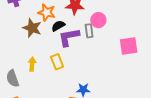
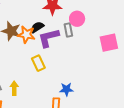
orange star: (47, 12) -> (26, 35), moved
yellow arrow: (32, 64) -> (14, 88), moved

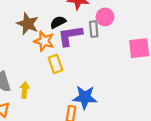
orange star: (26, 35) -> (44, 41), moved
blue star: (66, 89) -> (85, 97), size x1.5

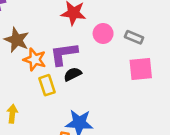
black semicircle: (58, 22) -> (73, 74), moved
gray rectangle: (94, 29) -> (134, 37), moved, turned -63

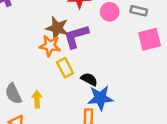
brown star: (17, 40) -> (57, 28), moved
black semicircle: (73, 74) -> (89, 79), moved, turned 63

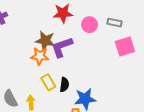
yellow rectangle: (65, 68) -> (48, 82), moved
black semicircle: (89, 79) -> (64, 85), moved, turned 72

